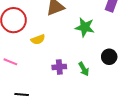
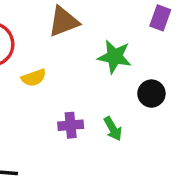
black circle: (109, 57) -> (151, 94), moved

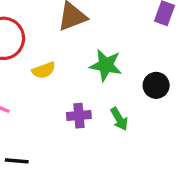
green star: (115, 57) -> (106, 65), moved

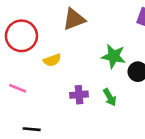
green star: (106, 65) -> (114, 56), moved

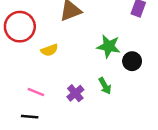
pink line: (18, 88) -> (36, 92), moved
purple cross: (79, 95) -> (75, 93), moved, turned -35

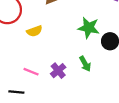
pink line: (36, 92) -> (31, 72), moved

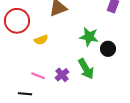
green arrow: (85, 64) -> (86, 69), size x1.5

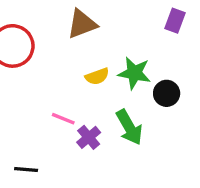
yellow semicircle: (41, 40) -> (97, 76), moved
pink line: (38, 76) -> (63, 119), moved

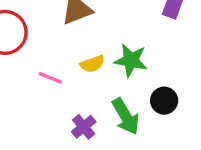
black circle: (167, 93) -> (164, 101), moved
pink line: (63, 119) -> (50, 78), moved

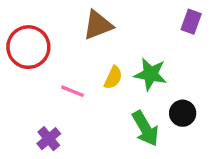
yellow semicircle: (92, 64) -> (113, 78), turned -45
purple cross: (84, 127) -> (49, 139), moved

